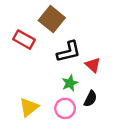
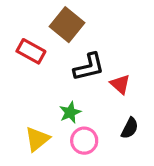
green star: (70, 83) -> (70, 112), moved
black semicircle: (90, 99) -> (130, 128), moved

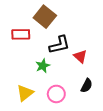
red rectangle: (31, 51) -> (21, 34), turned -30
green star: (70, 112) -> (43, 66), moved

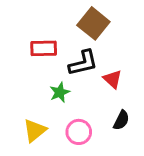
brown square: (45, 17) -> (93, 23), moved
red rectangle: (21, 34) -> (44, 48), moved

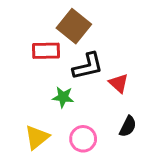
brown square: (93, 23) -> (74, 26), moved
green star: (60, 92) -> (63, 97), turned 30

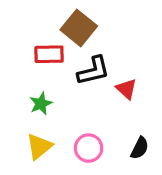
green star: (63, 97) -> (41, 104), moved, turned -30
black semicircle: (128, 126) -> (140, 148), moved

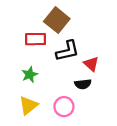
black semicircle: (140, 148) -> (83, 84), moved, turned 56

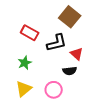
brown square: (57, 20) -> (70, 17), moved
red rectangle: (36, 39) -> (30, 33), turned 30

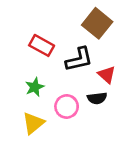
pink circle: (54, 90) -> (67, 106), moved

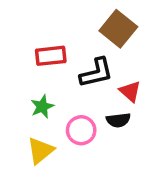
red rectangle: (42, 45) -> (51, 56), turned -35

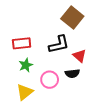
red rectangle: (51, 56) -> (22, 43), moved

